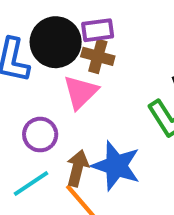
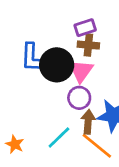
black circle: (56, 42) -> (57, 65), moved
purple circle: (40, 135) -> (79, 98), moved

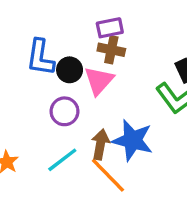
black circle: (57, 65) -> (70, 70), size x0.6
purple circle: (79, 98) -> (65, 111), moved

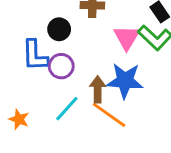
blue L-shape: (40, 57) -> (35, 55), moved
pink triangle: (99, 81) -> (127, 37), moved

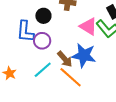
pink triangle: (127, 37) -> (88, 26), turned -36
brown arrow: (98, 89) -> (65, 59), turned 132

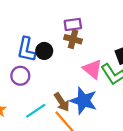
blue L-shape: (25, 31) -> (26, 50), moved
purple circle: (42, 41) -> (20, 76), moved

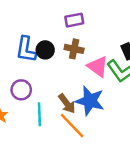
brown cross: (73, 39) -> (74, 49), moved
purple circle: (20, 76) -> (21, 90), moved
cyan line: (36, 111) -> (39, 114), turned -55

